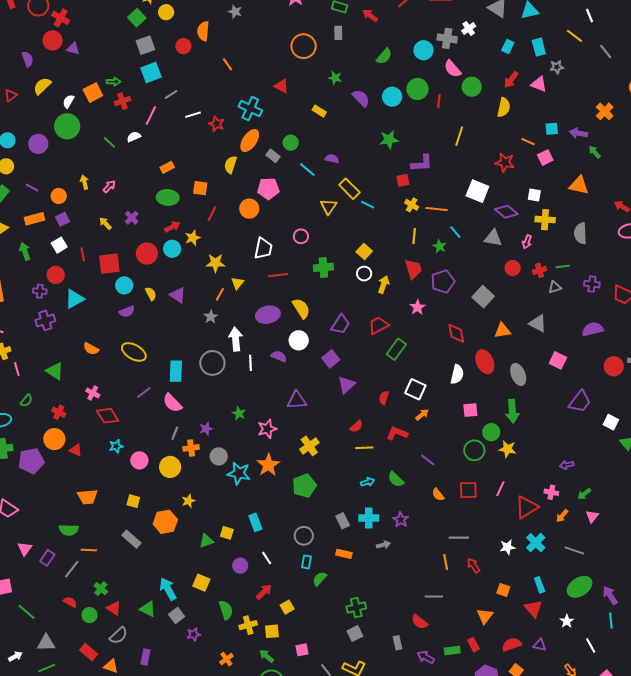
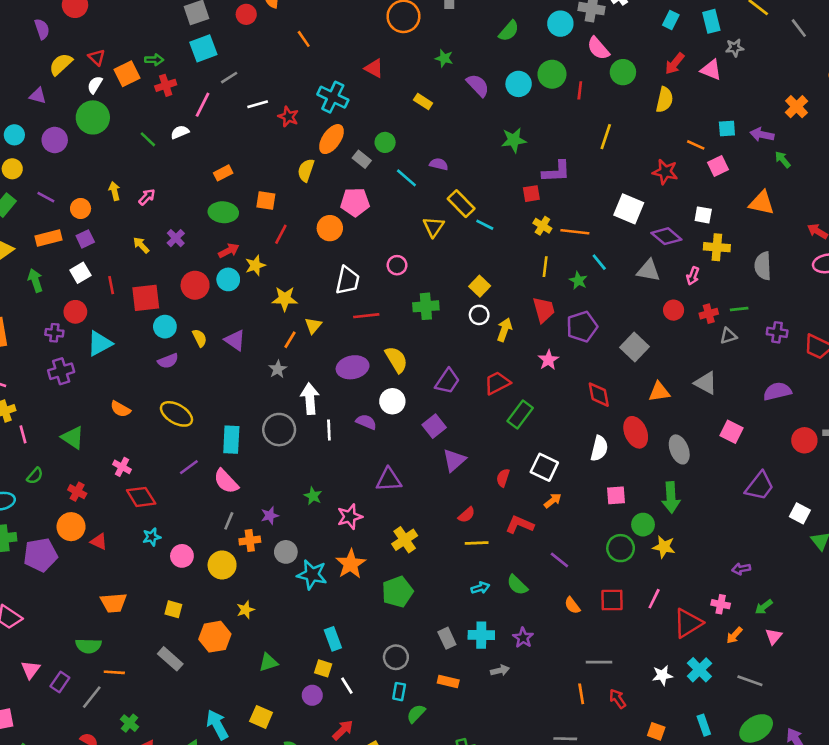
purple triangle: (73, 49) -> (38, 96), moved
red triangle: (11, 95) -> (97, 57), moved, turned -40
yellow square: (227, 533) -> (323, 668), moved

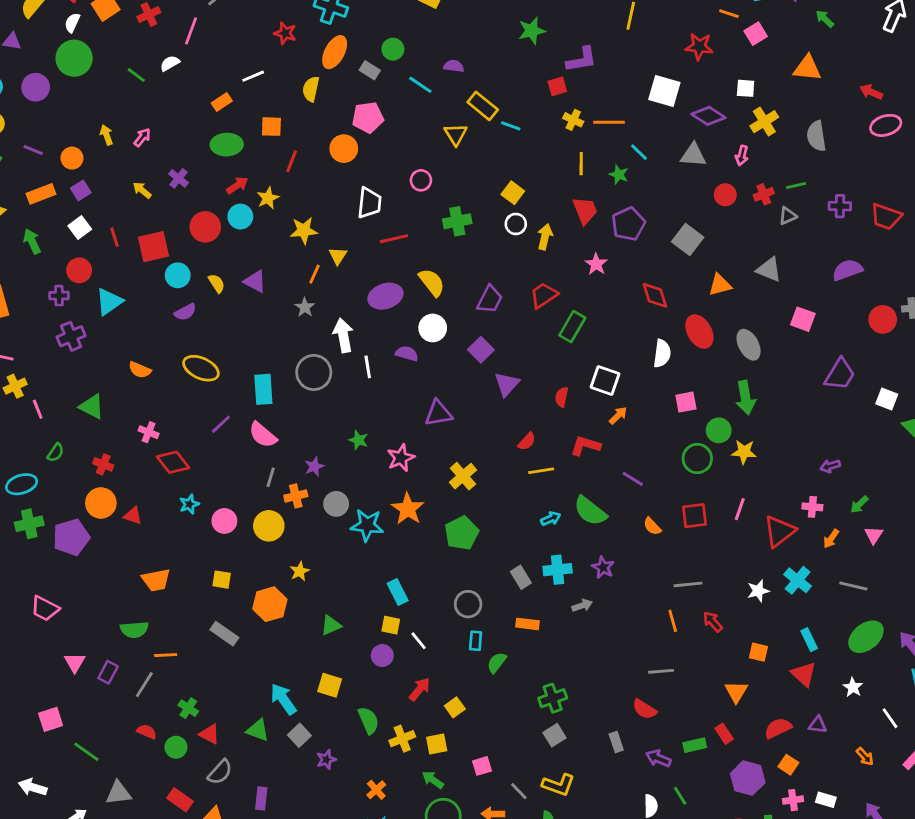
white line: (258, 104) -> (253, 76), moved
yellow cross: (717, 247) -> (764, 122), turned -30
green semicircle: (517, 585) -> (590, 511), size x1.4

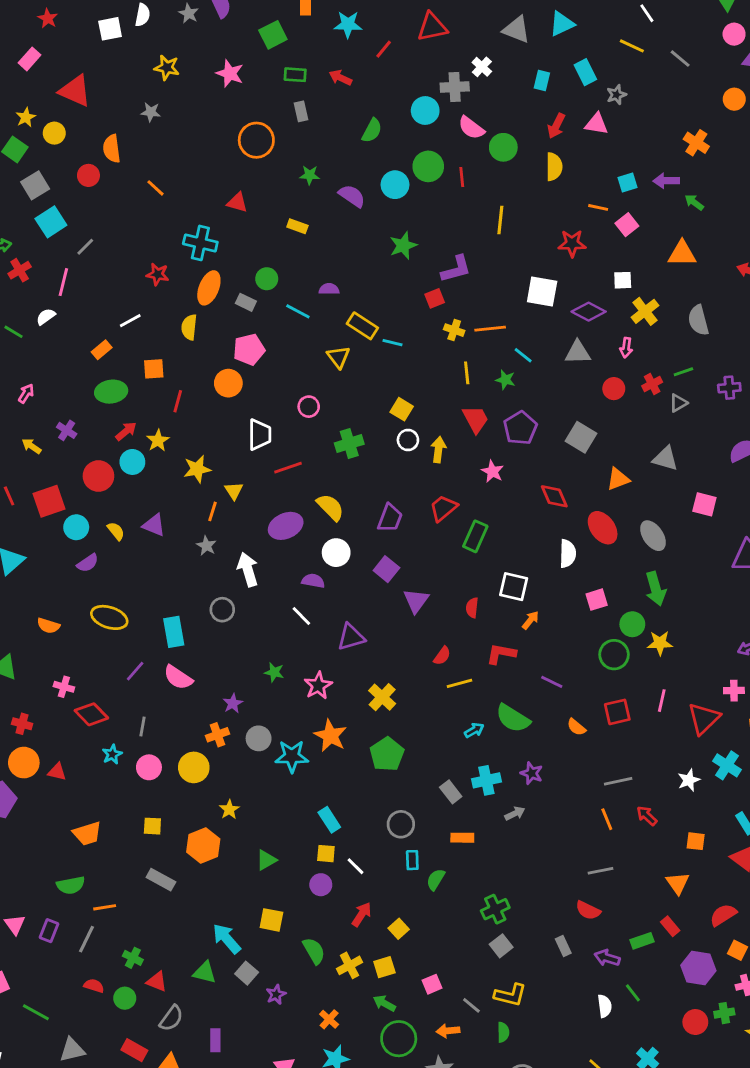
white line: (368, 367) -> (301, 616), moved, turned -30
gray circle: (314, 372) -> (222, 610), size x0.7
gray line: (271, 477) -> (142, 726), moved

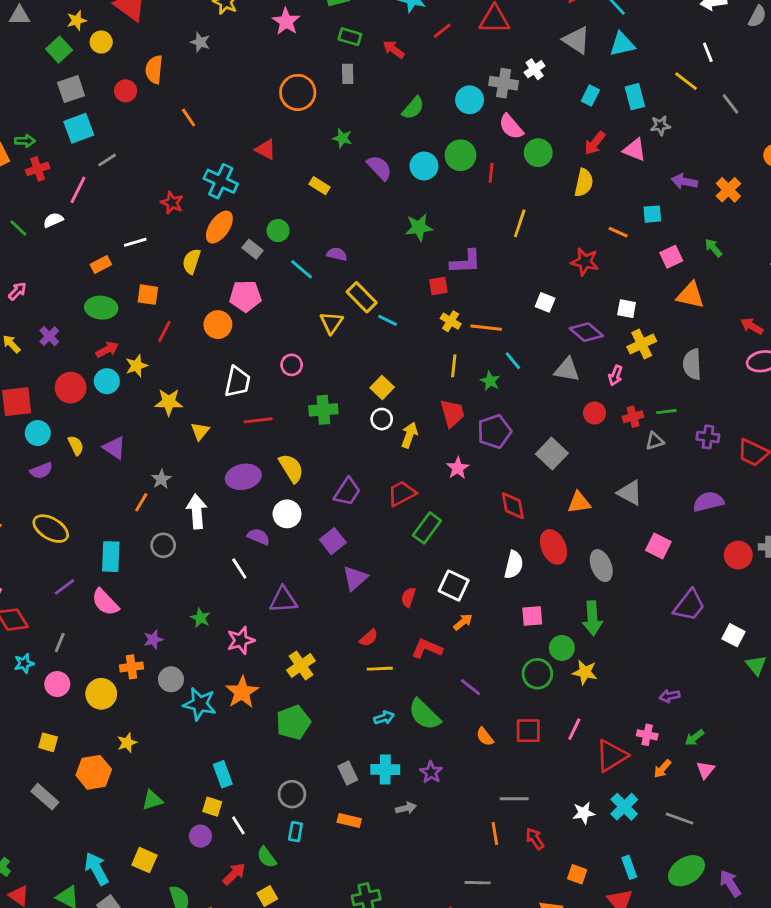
purple arrow: (666, 181) -> (684, 181), moved
pink square: (627, 225) -> (671, 257), moved
white square: (542, 292) -> (545, 302), size x0.6
orange line: (213, 511) -> (141, 502), moved
green semicircle: (436, 880) -> (267, 857), moved, turned -80

